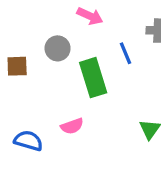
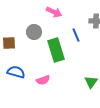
blue semicircle: (28, 141) -> (16, 72), moved

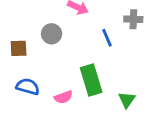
green rectangle: (56, 50) -> (91, 80), moved

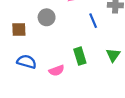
green rectangle: (91, 80) -> (80, 56), size x0.7
green triangle: (127, 100) -> (113, 55), moved

